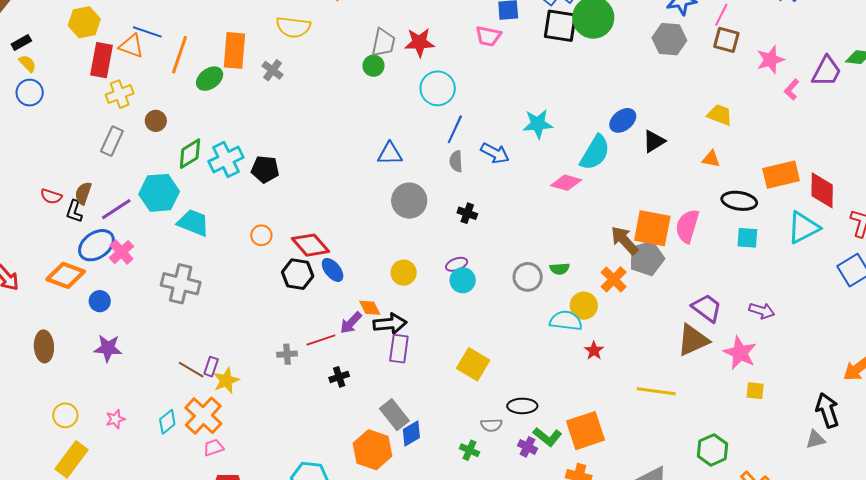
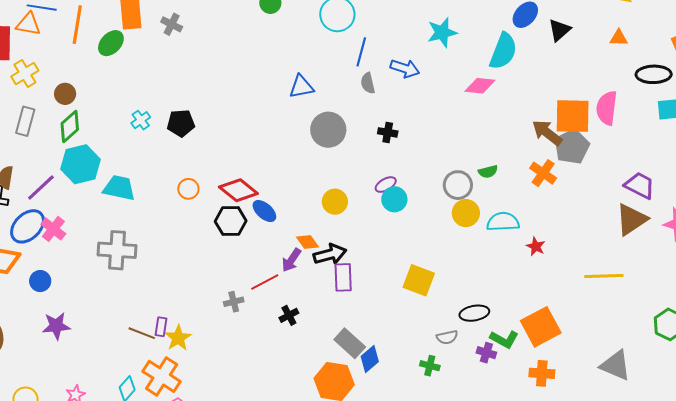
green diamond: (190, 154) -> (70, 127), moved
cyan cross: (226, 159) -> (141, 120), size x0.6
yellow circle: (584, 306) -> (466, 213), moved

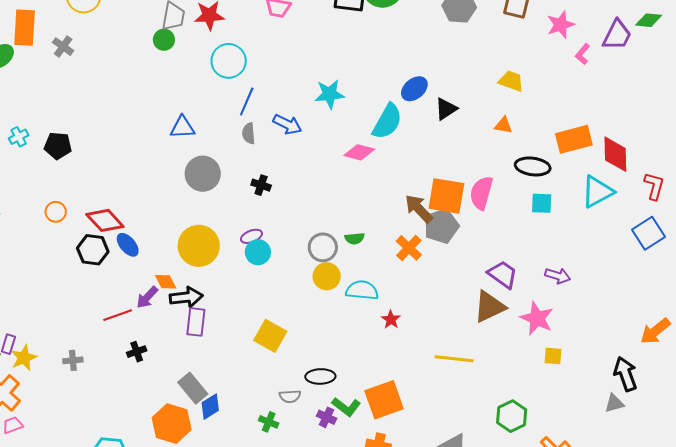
yellow circle: (335, 202) -> (199, 246), size x1.6
gray cross: (234, 302) -> (73, 360), moved

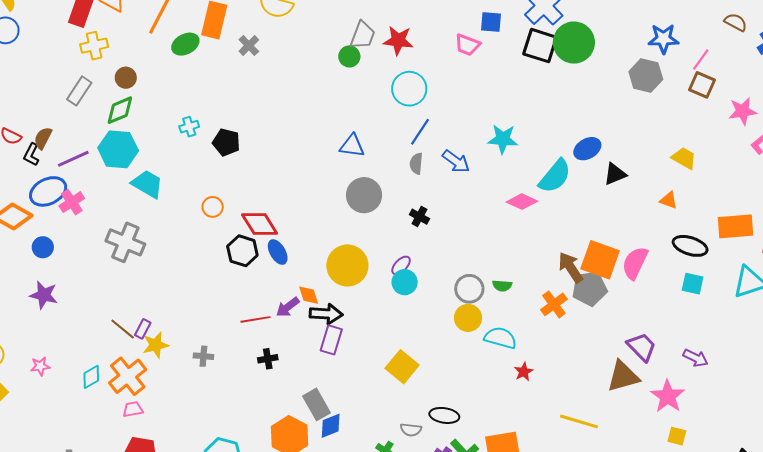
purple ellipse: (251, 236) -> (401, 265), turned -35

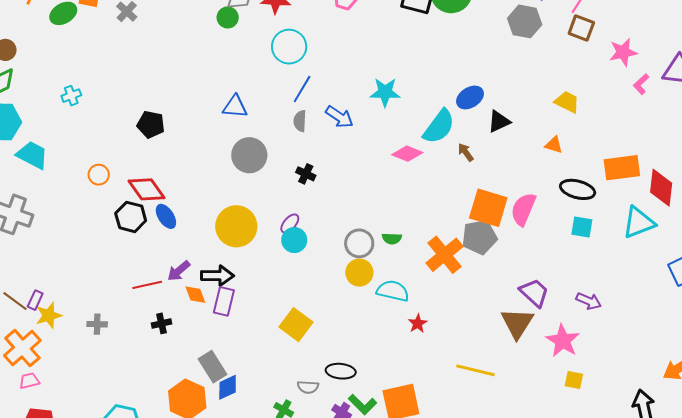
black pentagon: (226, 142) -> (151, 124), moved
brown arrow: (571, 267) -> (466, 152), moved, size x0.6
orange diamond: (309, 295) -> (195, 295), moved
orange cross: (554, 304) -> (445, 255), size x1.4
brown triangle: (623, 376) -> (517, 323), turned -39

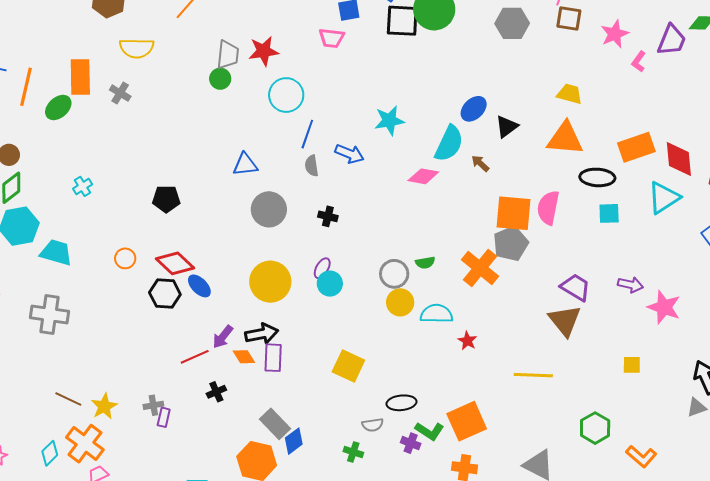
orange triangle: (554, 145) -> (565, 139), size x2.0
purple rectangle: (35, 300) -> (164, 417), moved
pink star: (563, 341) -> (664, 307), moved

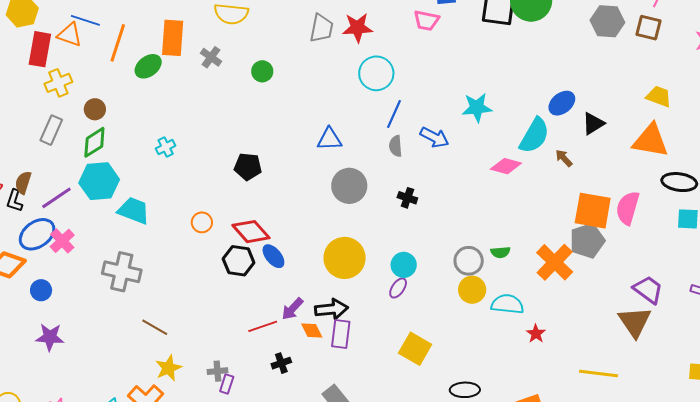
brown square: (569, 19) -> (649, 28), moved
green circle: (220, 79) -> (262, 71), moved
purple ellipse: (322, 268) -> (398, 288), moved
brown line: (68, 399) -> (155, 327), moved

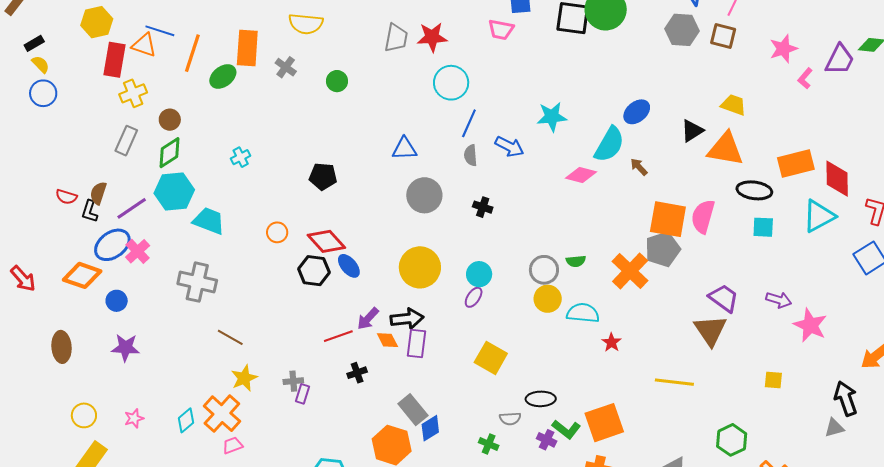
black triangle: (593, 124) -> (692, 131), moved

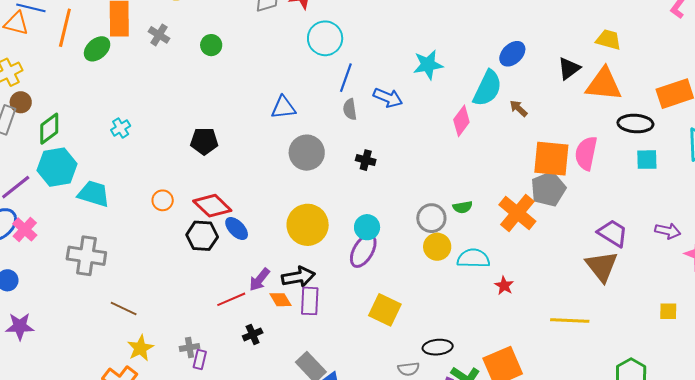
brown circle: (170, 120) -> (21, 102), moved
pink diamond: (581, 175) -> (461, 121), turned -64
purple ellipse: (474, 297) -> (363, 251), size x1.6

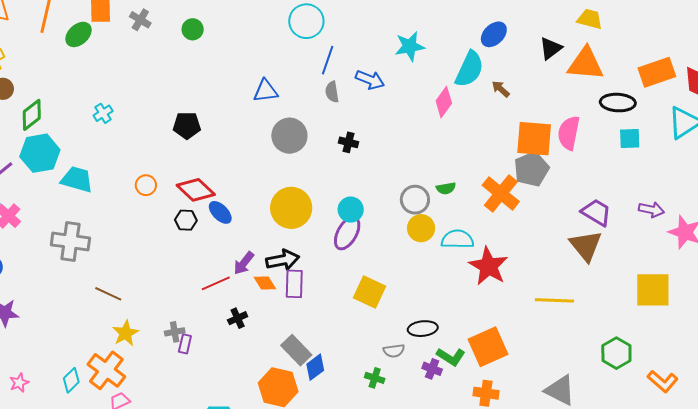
black hexagon: (202, 236) -> (186, 220), size x0.7
red star: (504, 286) -> (488, 266), size x2.0
yellow square: (668, 311) -> (653, 290), size x2.0

